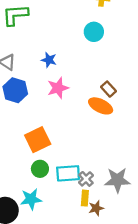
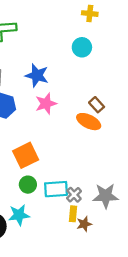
blue star: (49, 60) -> (37, 75), size x1.5

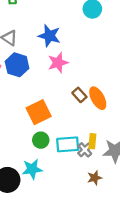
brown rectangle: (97, 105) -> (79, 95), moved
orange ellipse: (89, 122) -> (98, 98), moved, turned 35
yellow rectangle: (73, 214) -> (92, 141), moved

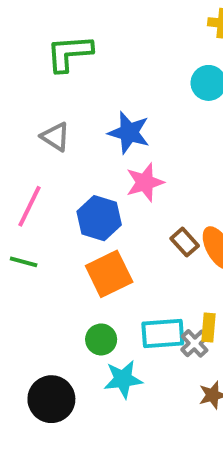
blue hexagon: (17, 65) -> (99, 218), moved
green circle: (41, 140) -> (101, 339), moved
cyan star: (32, 169) -> (123, 379), moved

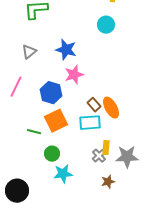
gray triangle: (55, 137) -> (29, 52), turned 49
green line: (24, 262) -> (34, 132), moved
cyan rectangle: (163, 334) -> (90, 123), moved
black circle: (51, 399) -> (17, 191), moved

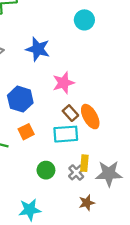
pink star: (74, 75) -> (63, 83), moved
orange square: (56, 121) -> (26, 132), size x0.6
green circle: (52, 154) -> (46, 170), moved
cyan star: (63, 174) -> (30, 210), moved

